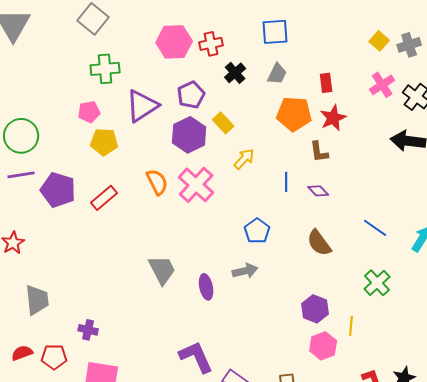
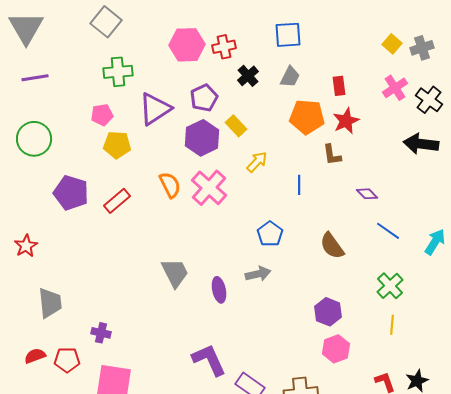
purple line: (21, 175) -> (35, 78), moved
purple diamond: (318, 191) -> (367, 194), moved
yellow line: (351, 326) -> (392, 325), moved

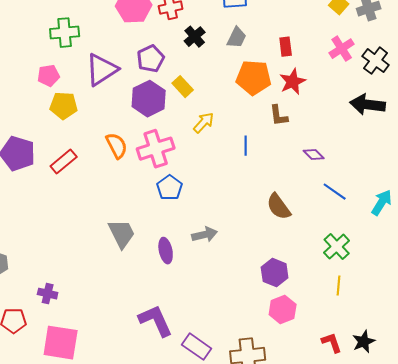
pink cross: (209, 188) -> (156, 149), turned 30
blue pentagon: (270, 234) -> (170, 188), moved

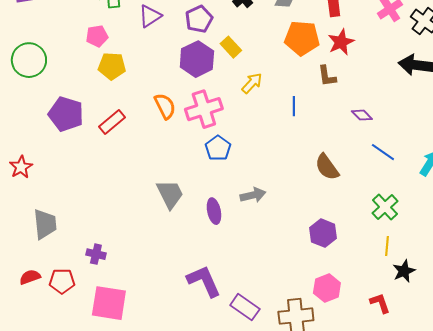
purple triangle: (102, 70) -> (150, 16), moved, size x0.7
pink hexagon: (283, 310) -> (327, 288), moved
black star: (364, 342) -> (404, 271), moved

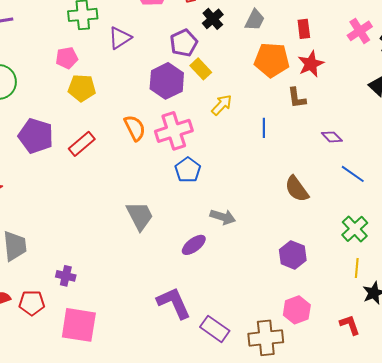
purple pentagon: (199, 19) -> (184, 43), moved
gray arrow: (253, 195) -> (223, 217), turned 30
purple ellipse: (214, 211) -> (194, 245), moved, turned 65

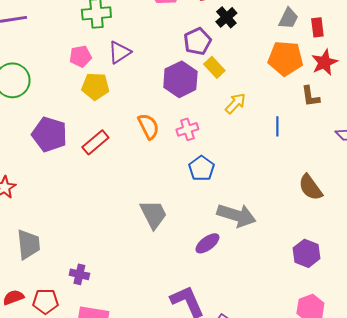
gray trapezoid: (255, 20) -> (288, 18), moved
purple triangle: (120, 38) -> (119, 52), moved
pink cross: (174, 131) -> (187, 129), size x0.6
gray arrow: (223, 217) -> (236, 215), size x1.5

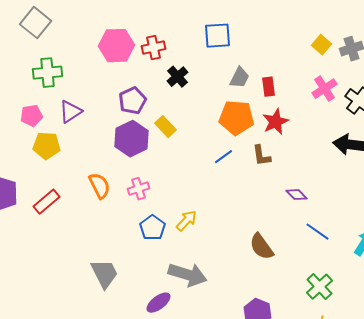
purple pentagon: (197, 41) -> (132, 101), moved
yellow arrow: (235, 103) -> (186, 221), moved
blue line: (277, 126) -> (224, 157), moved, turned 54

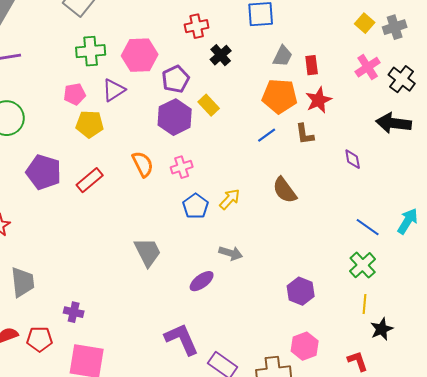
pink hexagon: (116, 46) -> (140, 55), moved
purple diamond: (296, 195) -> (353, 159), moved, turned 35
blue line: (318, 232) -> (368, 227), moved
brown semicircle: (262, 247) -> (285, 190), moved
gray arrow: (188, 275) -> (231, 253), size x0.6

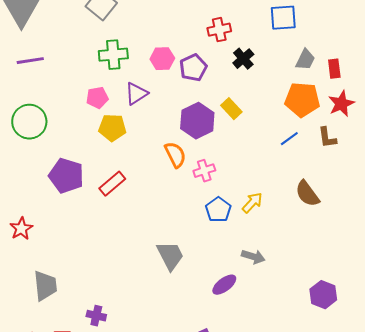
pink hexagon: (140, 55) -> (162, 59), size x0.7
purple pentagon: (176, 79) -> (193, 68), moved
orange semicircle: (143, 164) -> (175, 155), moved

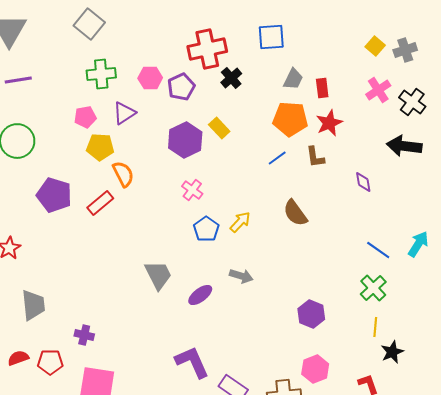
red cross: (219, 30) -> (207, 49), size x1.6
orange semicircle: (175, 155) -> (123, 174), moved
pink cross: (204, 171) -> (192, 190), turned -35
purple ellipse: (224, 285) -> (200, 295), moved

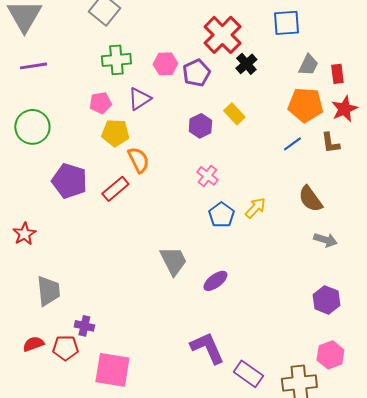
red cross: (207, 49) -> (222, 35), turned -33
purple hexagon: (185, 140) -> (200, 126), size x0.7
gray arrow: (241, 276) -> (325, 240), moved
purple cross: (84, 335) -> (84, 326), moved

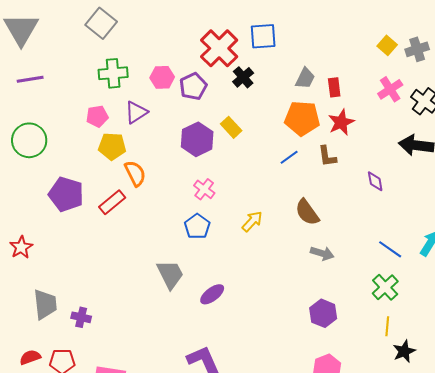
blue square: (286, 23) -> (263, 36), moved
purple hexagon: (200, 126) -> (197, 139), size x1.4
blue pentagon: (221, 215) -> (197, 226), moved
purple cross: (84, 326) -> (81, 317), moved

